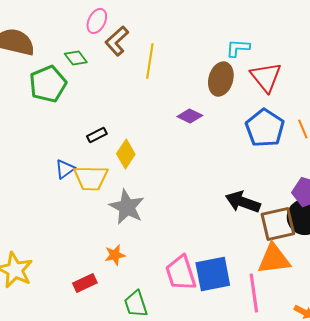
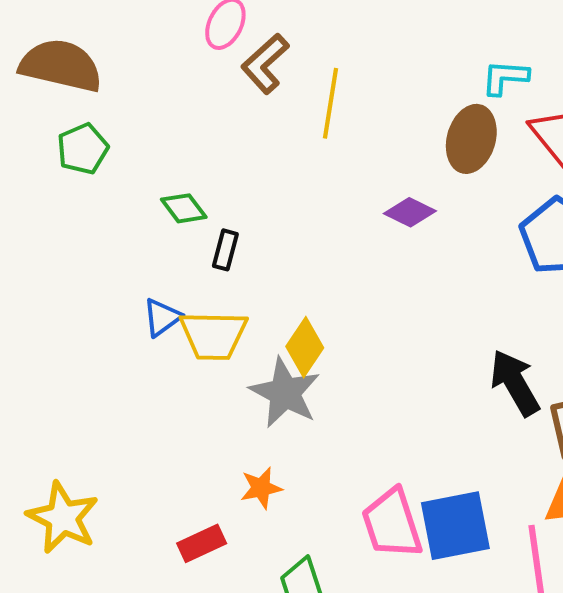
green diamond: (76, 58) -> (184, 208), moved
green pentagon: (48, 84) -> (83, 149), moved, size x0.7
black rectangle: (97, 135) -> (225, 250), turned -48
yellow diamond: (126, 154) -> (305, 347), moved
black arrow: (243, 202) -> (515, 383), turned 40

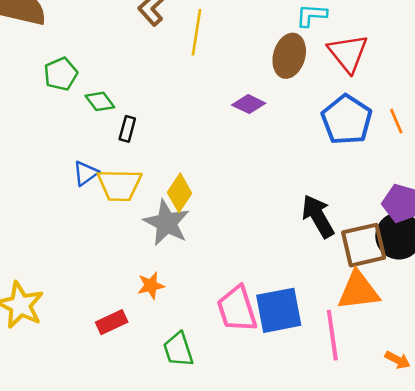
green pentagon: (83, 149) -> (61, 74), moved

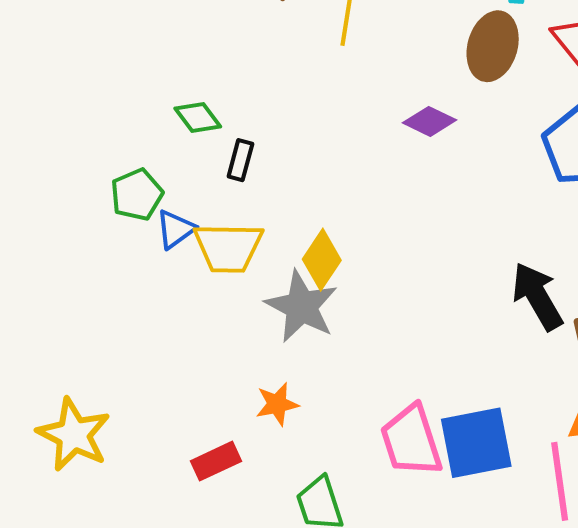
green pentagon: (61, 74) -> (137, 195), moved

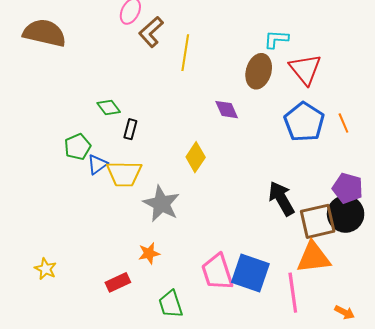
purple diamond: (430, 121) -> (227, 110), turned 40
yellow diamond: (322, 260) -> (196, 157), moved
yellow star: (74, 435) -> (46, 269), size x0.6
blue square: (476, 443) -> (250, 273), turned 30

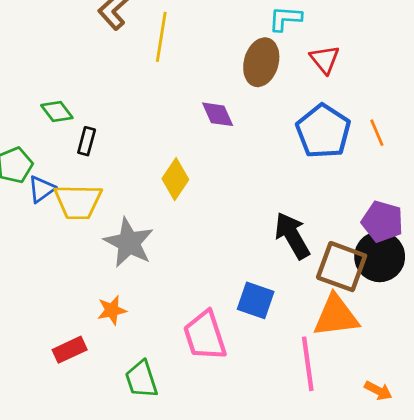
red triangle: (305, 69) -> (325, 59), size x0.7
brown square: (318, 221) -> (342, 267), turned 33
blue square: (250, 273) -> (256, 300), moved, size x0.7

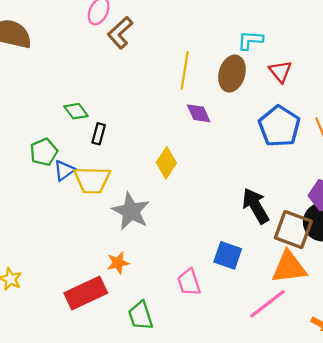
yellow line: (161, 37) -> (185, 70), moved
pink trapezoid: (205, 336) -> (189, 282), size x0.7
red rectangle: (70, 350) -> (86, 293), size x1.6
pink line: (308, 364) -> (267, 304), turned 60

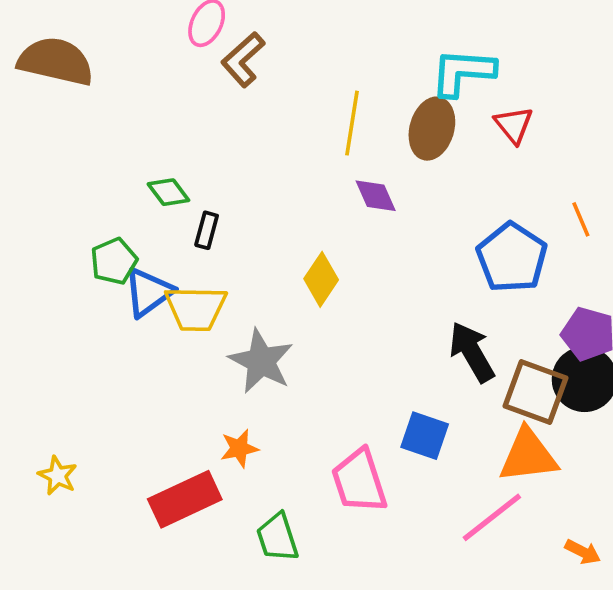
cyan L-shape: (250, 40) -> (463, 72), size x1.5
blue pentagon: (279, 126) -> (512, 258), moved
blue triangle: (64, 170) -> (148, 292), size x1.4
pink trapezoid: (189, 282) -> (359, 481), size x1.4

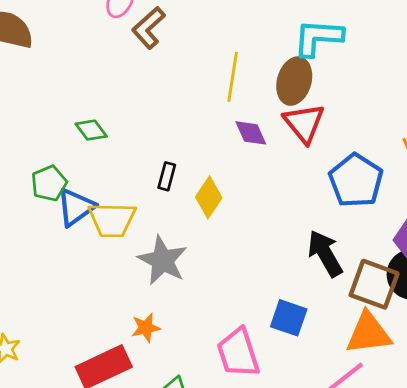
red triangle: (514, 125) -> (304, 123), moved, size x1.4
black rectangle: (207, 230) -> (167, 176), moved

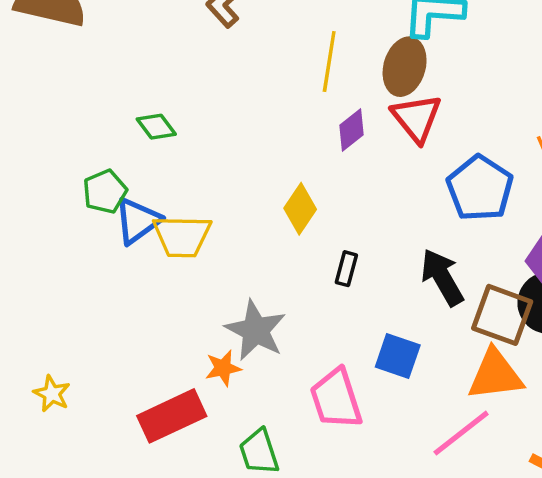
purple diamond: (251, 133) -> (351, 130), turned 76
black rectangle: (167, 176) -> (346, 269), moved
gray star: (163, 260) -> (256, 330), moved

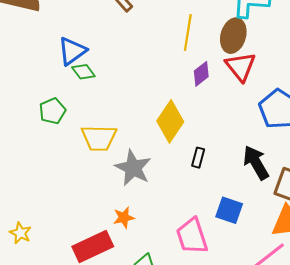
yellow diamond: (300, 209) -> (170, 121), size x1.4
blue triangle: (137, 221) -> (72, 51), moved
gray star: (256, 330) -> (133, 168), moved

